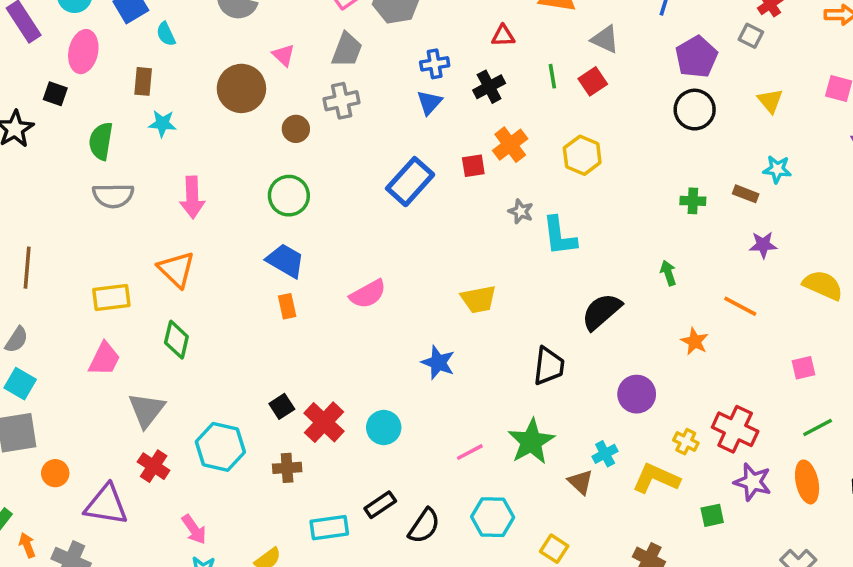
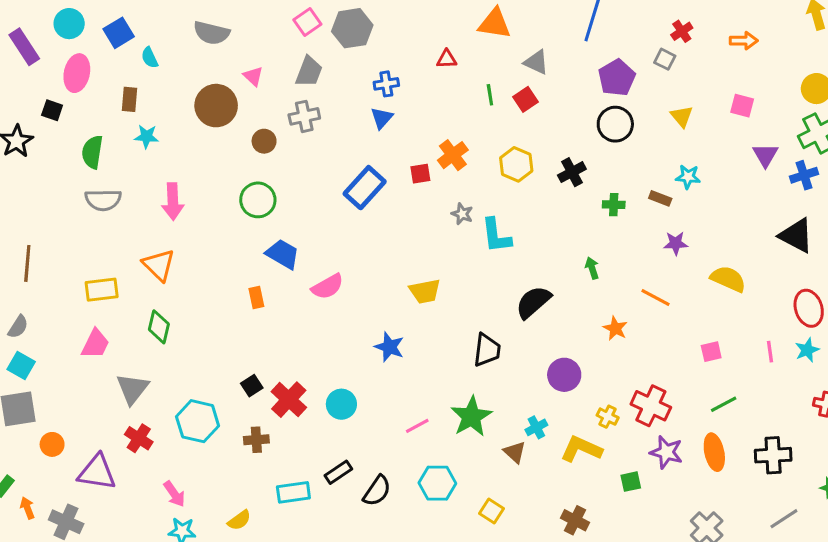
black cross: (489, 87) -> (572, 172), moved
blue trapezoid: (285, 261) -> (283, 254), moved

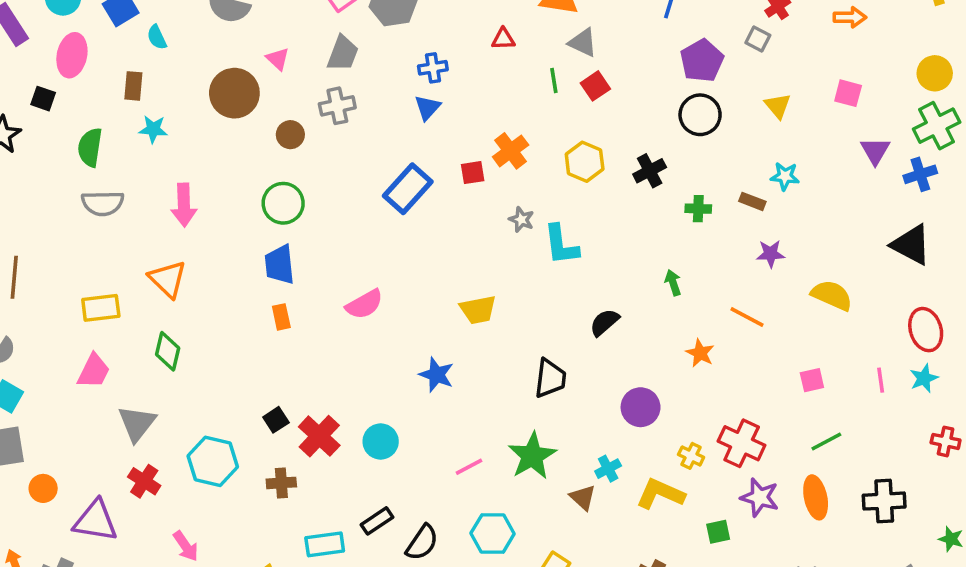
gray triangle: (536, 62) -> (583, 43), moved
blue trapezoid: (283, 254) -> (280, 265), moved, turned -126
black semicircle: (533, 302) -> (604, 322), size x0.7

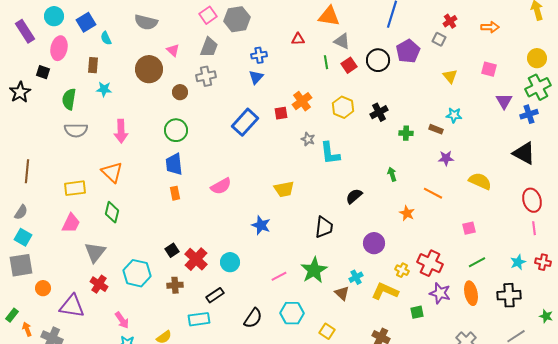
black circle: (700, 115) -> (378, 60), moved
cyan star: (924, 378) -> (518, 262), moved
pink line: (881, 380) -> (534, 228), moved
black rectangle: (377, 521) -> (215, 295), moved

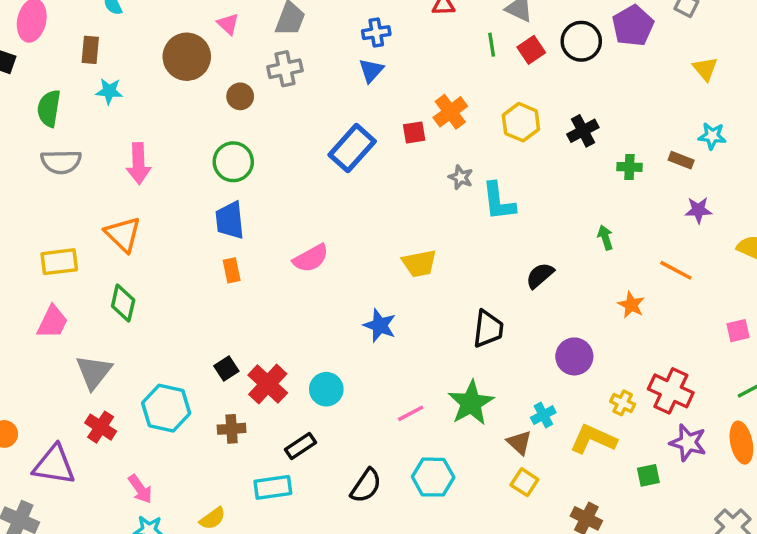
yellow square: (327, 331) -> (524, 482), moved

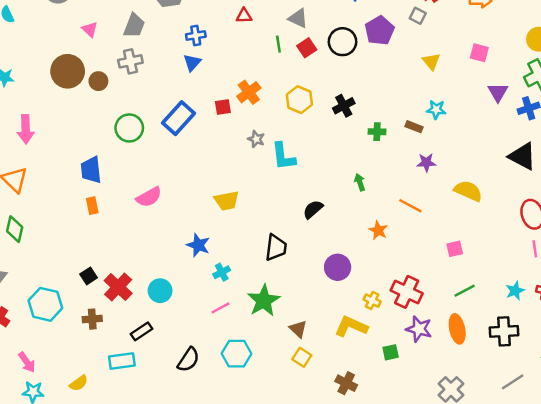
brown circle: (187, 57) -> (68, 71), moved
green circle: (233, 162) -> (129, 128), moved
cyan cross: (543, 415) -> (222, 272), moved

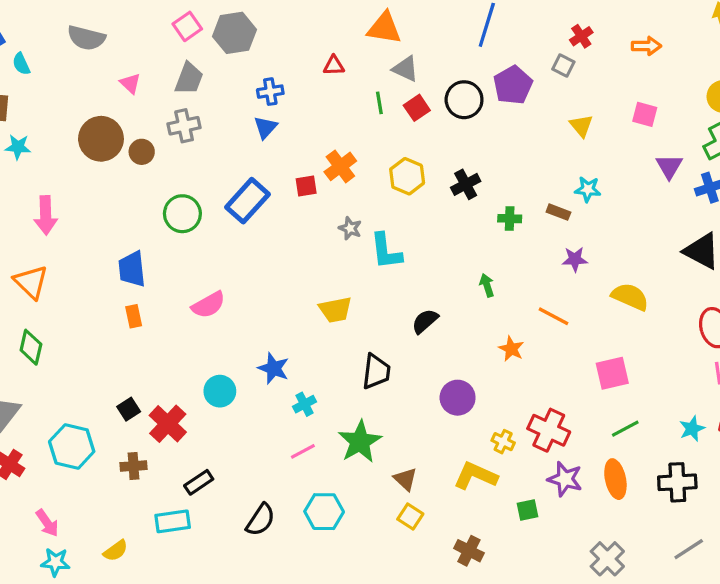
yellow trapezoid: (227, 201) -> (335, 310), moved
pink square: (455, 249) -> (612, 373), size x1.5
cyan circle: (160, 291) -> (220, 391), moved

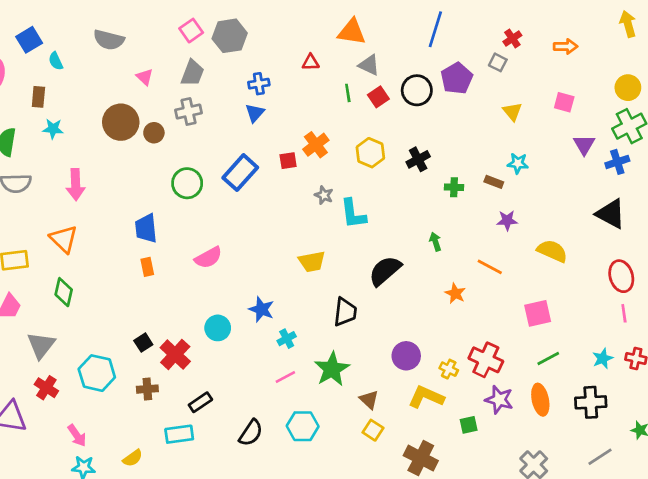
black semicircle: (425, 321) -> (385, 271), size x1.5
purple circle: (458, 398) -> (406, 356), moved
brown cross: (469, 551) -> (421, 458), size x1.4

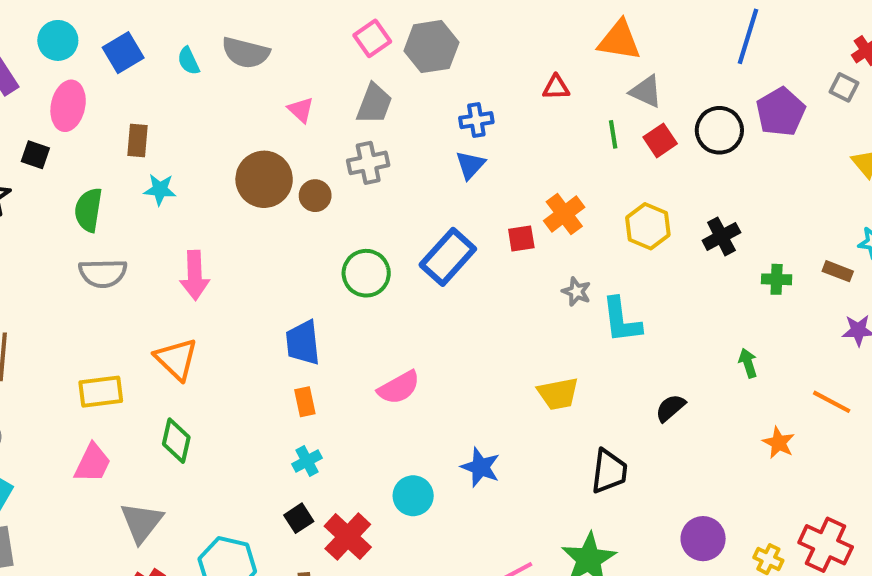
cyan semicircle: (56, 61) -> (189, 61), moved
black semicircle: (385, 271) -> (670, 408), size x0.6
cyan cross: (287, 339) -> (307, 461), moved

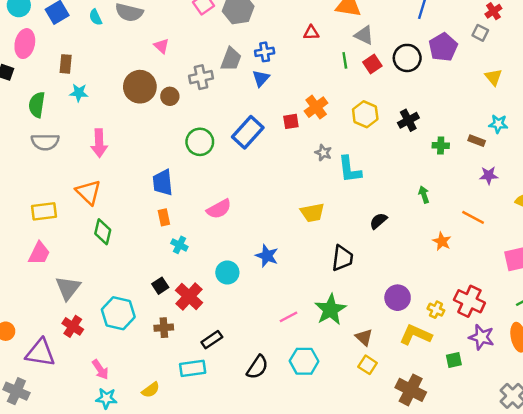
gray trapezoid: (374, 104) -> (231, 59), moved
green diamond: (176, 441) -> (103, 232), moved
cyan cross: (307, 461) -> (179, 245), moved, turned -35

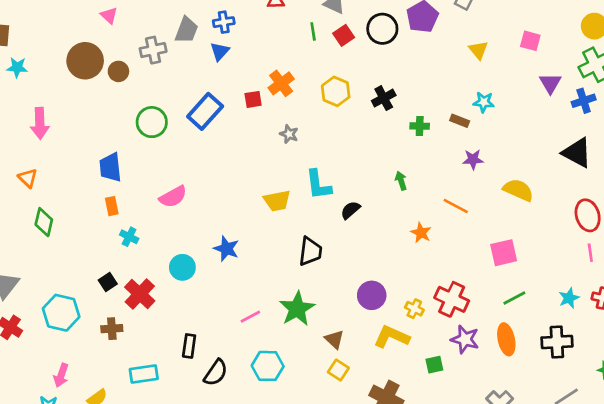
cyan L-shape: (350, 169) -> (318, 185), moved
orange triangle: (88, 192) -> (28, 178), size x0.7
black rectangle: (212, 340) -> (189, 346), moved, turned -48
pink arrow: (100, 370) -> (61, 375), moved, turned 54

